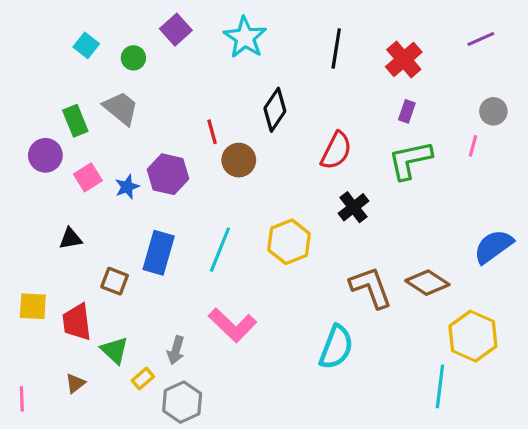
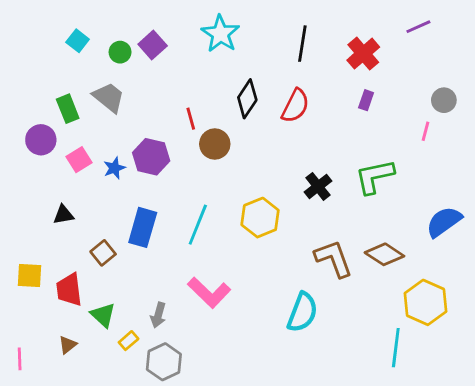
purple square: (176, 30) -> (153, 45), moved
purple line: (481, 39) -> (418, 27), moved
red semicircle: (336, 151) -> (295, 106), moved
green L-shape: (410, 160) -> (375, 177), moved
brown square: (115, 281) -> (103, 253), turned 30

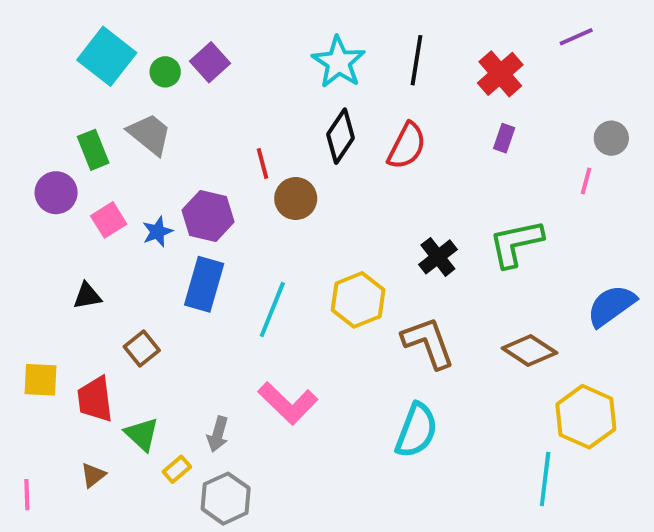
cyan star: (220, 34) -> (339, 62), moved
cyan square: (78, 41) -> (107, 56), size x1.8
blue rectangle: (143, 227) -> (204, 284), moved
brown L-shape: (334, 259) -> (428, 343), moved

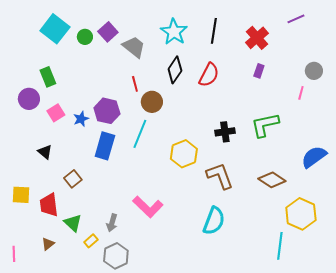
gray trapezoid: (150, 134) -> (134, 47), moved
black cross: (438, 257) -> (225, 132), turned 30
black triangle: (87, 296) -> (45, 152), turned 49
cyan line: (272, 310) -> (140, 134), moved

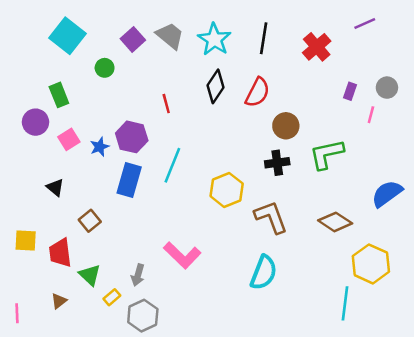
green circle: (85, 37) -> (105, 68), moved
gray trapezoid: (134, 47) -> (170, 36), moved
purple rectangle: (259, 71) -> (350, 91), moved
brown circle: (152, 102) -> (286, 126), moved

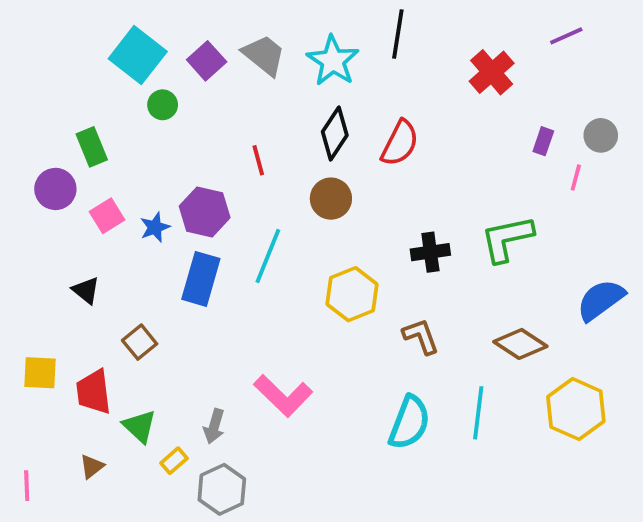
cyan square: (68, 36) -> (138, 55), moved
black line: (264, 38) -> (398, 34), moved
brown circle: (286, 126) -> (331, 199), moved
brown L-shape: (271, 217) -> (421, 336), size x0.7
cyan line: (345, 303) -> (478, 413), moved

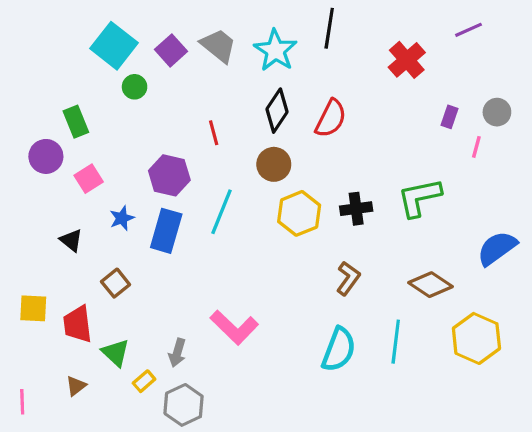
blue star: (155, 227) -> (122, 218), moved
yellow hexagon: (352, 294) -> (299, 213), moved
brown L-shape: (421, 336) -> (348, 278), turned 56

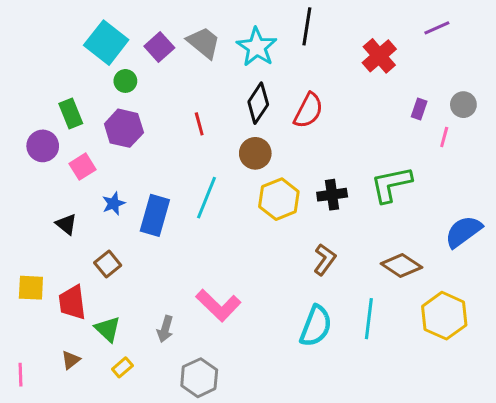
purple hexagon: (169, 175) -> (124, 128), moved
yellow rectangle: (144, 381) -> (122, 367), moved
gray hexagon: (184, 405) -> (199, 378), moved

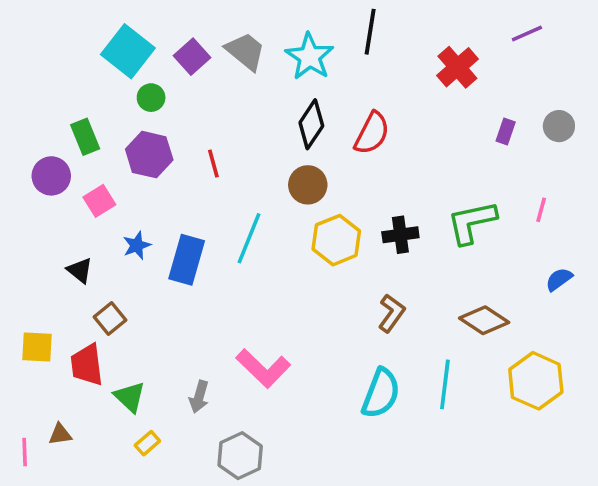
red line: (199, 124) -> (213, 163), moved
pink line: (444, 137) -> (541, 210), moved
blue semicircle: (463, 232) -> (559, 279), size x0.6
brown square: (108, 264) -> (110, 318), moved
brown triangle: (71, 360) -> (60, 434), moved, turned 30

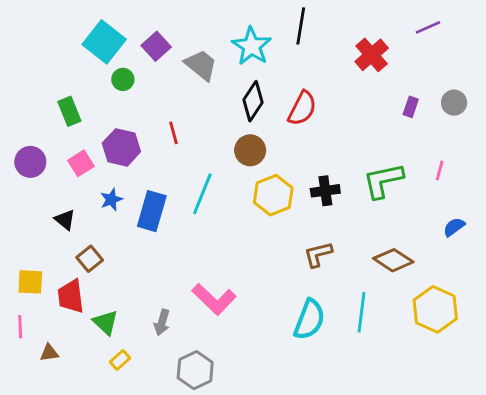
gray trapezoid: (245, 51) -> (201, 65), moved
purple hexagon: (149, 155) -> (121, 147), moved
purple circle: (51, 176) -> (30, 162), moved
brown L-shape: (392, 313) -> (318, 254), turned -140
pink line: (25, 452) -> (20, 327), moved

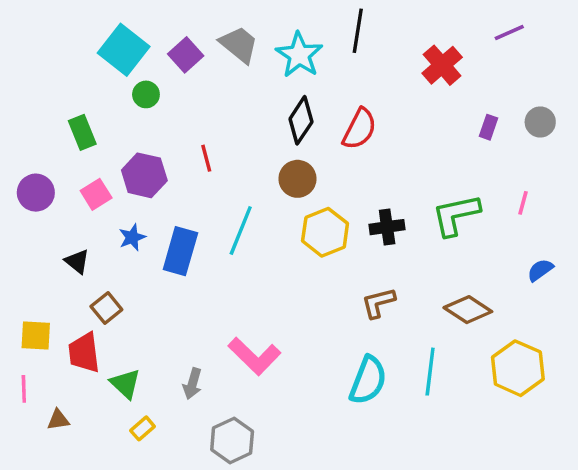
gray trapezoid: (201, 65) -> (239, 45), moved

